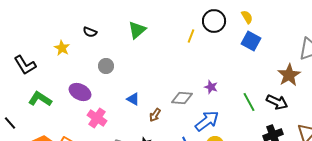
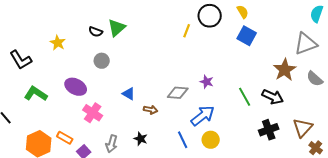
green triangle: (137, 30) -> (117, 28), moved
black semicircle: (90, 32) -> (96, 32), moved
brown arrow: (155, 115) -> (151, 110), turned -112

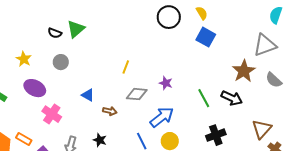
yellow line: (187, 31) -> (126, 67), moved
yellow star: (58, 43) -> (24, 59), moved
black cross: (269, 130) -> (216, 135), moved

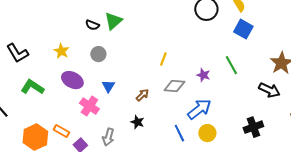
blue triangle: (88, 95) -> (108, 86), moved, turned 32
green line: (204, 98) -> (231, 65), moved
brown arrow: (110, 111) -> (142, 95), moved, turned -56
black star: (100, 140) -> (137, 122), moved

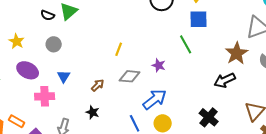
blue square: (243, 29) -> (199, 19), turned -30
green line: (231, 65) -> (186, 44), moved
black arrow: (269, 90) -> (225, 80), turned 130
pink cross: (89, 106) -> (45, 96), turned -36
black cross: (253, 127) -> (209, 117), turned -30

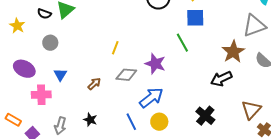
yellow star: (17, 41) -> (17, 26), moved
purple star: (159, 65) -> (155, 64), size x1.5
black star: (93, 112) -> (90, 120), moved

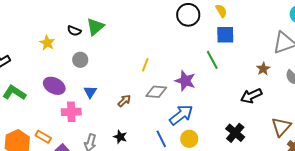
brown star: (233, 52) -> (263, 69), size x0.6

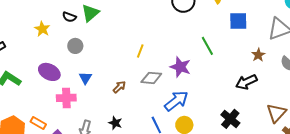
blue square: (225, 35) -> (238, 21), moved

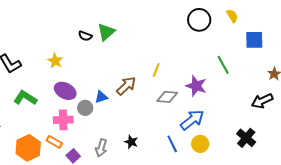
yellow star: (42, 29) -> (55, 61), moved
gray circle: (75, 46) -> (85, 108), moved
blue triangle: (85, 78) -> (101, 97), turned 40
brown arrow: (119, 87) -> (126, 86), moved, size x1.5
pink cross: (66, 98) -> (63, 120), moved

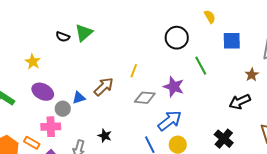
black circle: (199, 20) -> (177, 38), moved
pink cross: (63, 120) -> (51, 127), moved
black star: (131, 142) -> (105, 136), moved

